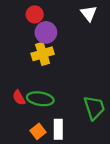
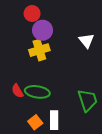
white triangle: (89, 13) -> (86, 41), moved

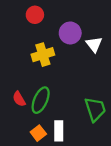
purple circle: (43, 30) -> (70, 33), moved
green ellipse: (37, 92) -> (41, 100), turned -75

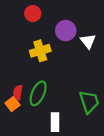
red semicircle: (19, 99) -> (18, 92), turned 40
orange square: (38, 133) -> (13, 104), moved

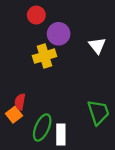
purple circle: (66, 31) -> (59, 34), moved
green ellipse: (38, 93) -> (42, 128), moved

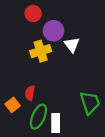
white triangle: (97, 45) -> (72, 45), moved
red semicircle: (20, 102) -> (30, 93), moved

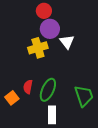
red circle: (33, 14) -> (44, 11), moved
green ellipse: (38, 117) -> (48, 90), moved

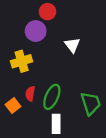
purple circle: (50, 29) -> (36, 31), moved
yellow cross: (38, 48) -> (22, 61), moved

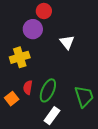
white rectangle: (56, 124) -> (52, 116), turned 36

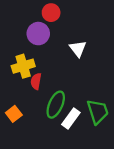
red semicircle: (28, 87) -> (36, 81), moved
white rectangle: (52, 116) -> (71, 119), moved

